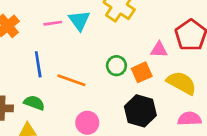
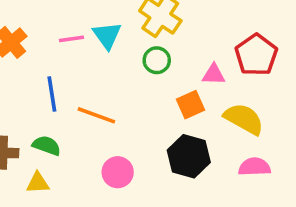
green circle: (116, 66) -> (157, 60), moved

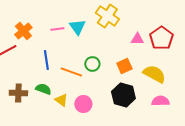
green circle: (157, 60) -> (92, 64), moved
pink triangle: (214, 74) -> (137, 39), moved
yellow triangle: (38, 183) -> (61, 100), moved, turned 40

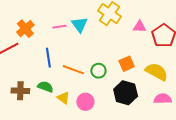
pink triangle: (137, 39) -> (140, 27), moved
green circle: (92, 64) -> (98, 71), moved

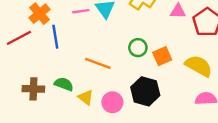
blue line: (48, 58) -> (55, 37), moved
green circle: (98, 71) -> (138, 48), moved
black hexagon: (126, 93) -> (145, 91), moved

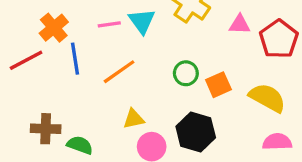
orange line: (98, 63) -> (119, 72), moved, turned -55
green semicircle: (64, 84) -> (80, 145), moved
yellow triangle: (86, 97) -> (134, 119), moved, turned -49

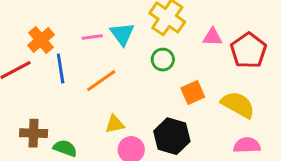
green circle: (186, 73) -> (163, 60), moved

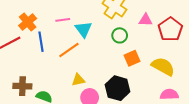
cyan triangle: (122, 34) -> (83, 29), moved
green circle: (163, 60) -> (120, 35), moved

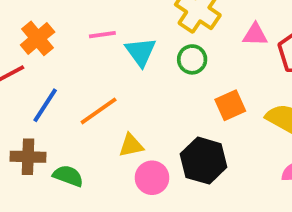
green circle: (120, 35) -> (192, 59), moved
blue line: (41, 42) -> (45, 105), moved, turned 42
orange line: (69, 50) -> (99, 111), moved

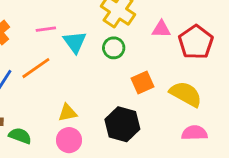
orange line: (99, 111) -> (36, 68), moved
pink circle: (152, 178) -> (69, 140), moved

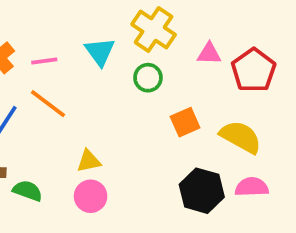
pink line: (46, 29) -> (44, 61), moved
cyan triangle: (75, 42) -> (100, 52), moved
orange line: (36, 68) -> (48, 104), turned 72
black hexagon: (122, 124) -> (202, 191), moved

